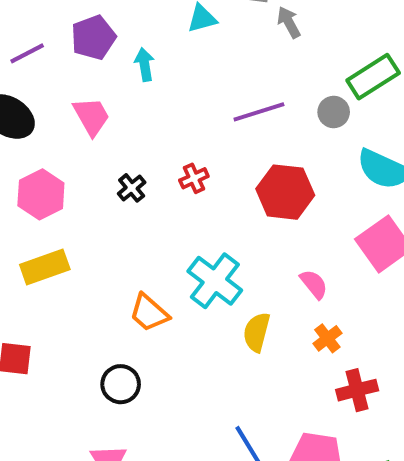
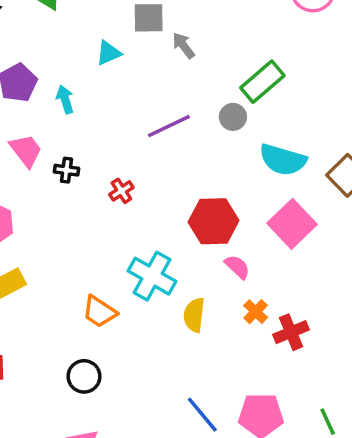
black cross: (132, 188) -> (66, 170), moved, turned -35
red hexagon: (285, 192) -> (214, 221), moved
red cross: (357, 390) -> (291, 332), moved

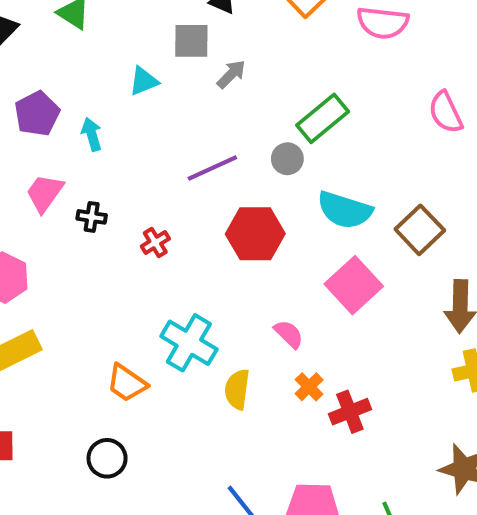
gray arrow: (183, 46) -> (231, 74), turned 80
pink trapezoid: (26, 150) -> (45, 193), turned -108
red hexagon: (214, 221) -> (255, 234), moved

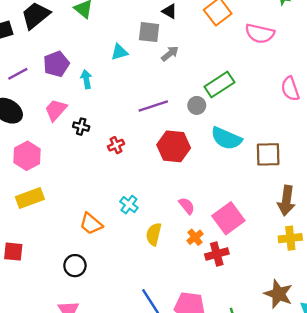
brown square: (420, 230) -> (268, 154), turned 36
pink square: (354, 285) -> (228, 218), moved
cyan cross: (189, 343) -> (129, 205), size x0.6

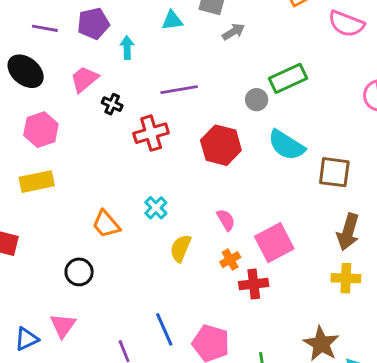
purple line: (18, 74) -> (45, 28), turned 30
purple line: (153, 106) -> (179, 90), moved
red cross: (116, 145) -> (151, 133), size x1.6

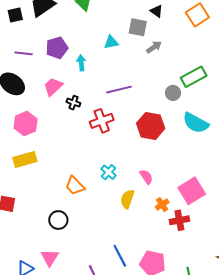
pink semicircle: (226, 220) -> (146, 177), moved

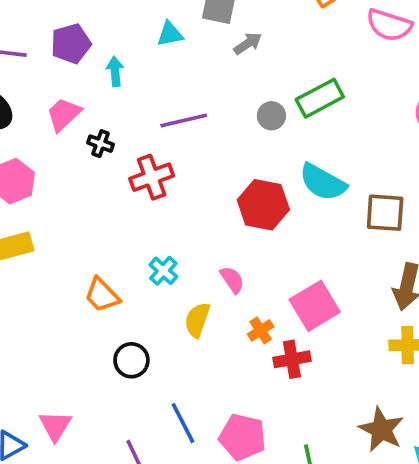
gray circle: (173, 93) -> (271, 116), moved
red hexagon: (151, 126) -> (263, 205), moved
black circle: (58, 220) -> (131, 360), moved

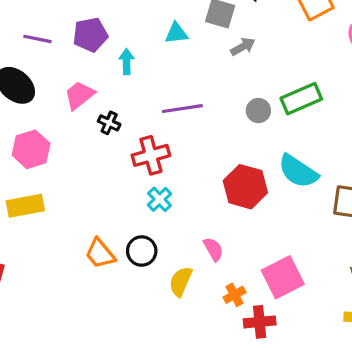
cyan cross: (163, 271) -> (160, 199), moved
black circle: (131, 360) -> (142, 251), moved

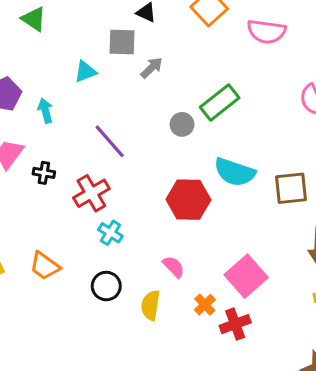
purple line: (182, 109) -> (110, 141), turned 72
orange trapezoid: (100, 254) -> (45, 266), moved

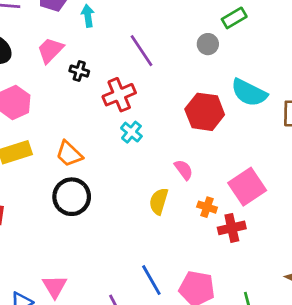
green rectangle: (220, 103) -> (234, 18), moved, size x0.7
black circle: (106, 286) -> (72, 197), moved, size x1.4
orange cross: (205, 305) -> (207, 207), turned -36

